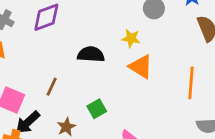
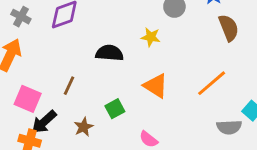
orange triangle: (141, 67) -> (156, 86), moved
orange line: (191, 83) -> (212, 83), turned 44

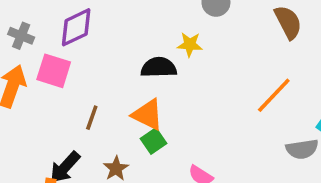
black semicircle: (109, 53) -> (159, 67), moved
orange triangle: (156, 86) -> (148, 115), moved
pink square: (28, 99) -> (54, 71), moved

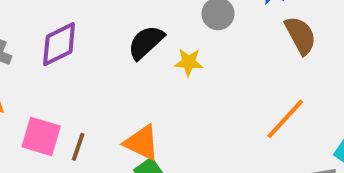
black semicircle: (159, 67) -> (146, 42), moved, turned -40
pink square: (54, 71) -> (41, 136), moved

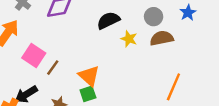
brown semicircle: (300, 35) -> (162, 38), moved, turned -90
orange line: (285, 119) -> (173, 87), turned -36

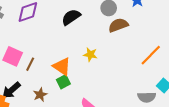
yellow star: (129, 39) -> (90, 54), moved
orange line: (173, 87) -> (151, 55), moved, turned 30

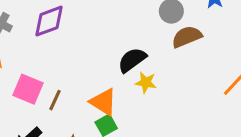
black semicircle: (71, 17) -> (132, 60), moved

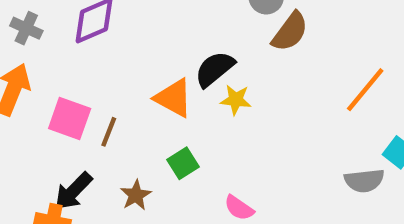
brown semicircle: (187, 37) -> (290, 32), turned 152
orange triangle: (103, 102) -> (174, 98), moved

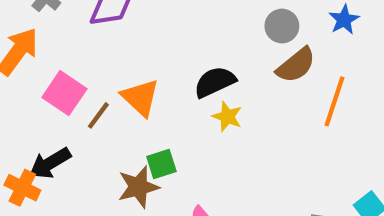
orange line: (365, 90) -> (334, 101), moved, turned -36
orange triangle: (174, 98) -> (140, 97), moved
brown star: (136, 195) -> (138, 187), moved, size x1.4

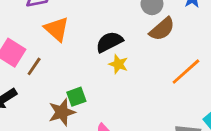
orange triangle: (140, 97) -> (57, 29), moved
orange line: (334, 101) -> (186, 72), moved, turned 32

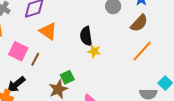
brown semicircle: (162, 29) -> (139, 23), moved
black semicircle: (109, 42) -> (86, 36), turned -66

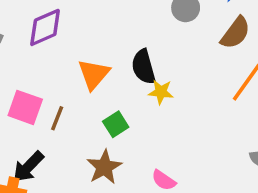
orange triangle: (48, 31) -> (94, 74), moved, turned 42
green square: (67, 77) -> (116, 124), moved

